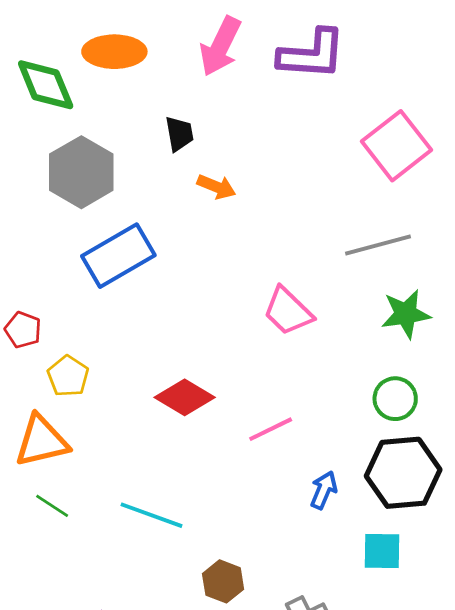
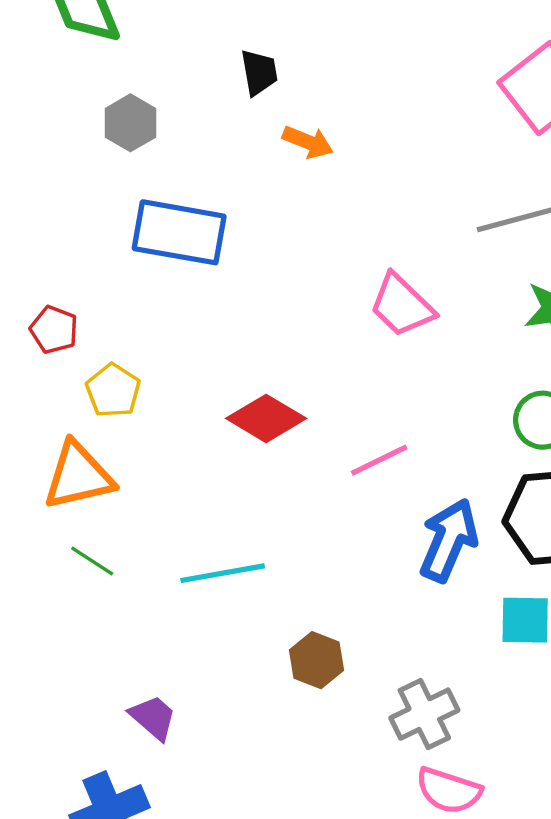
gray hexagon: (81, 172) -> (130, 123), size x0.6
blue rectangle: (118, 256) -> (179, 232), turned 40
blue arrow: (324, 490) -> (449, 540), size x1.6
cyan line: (151, 515) -> (223, 573), turned -30

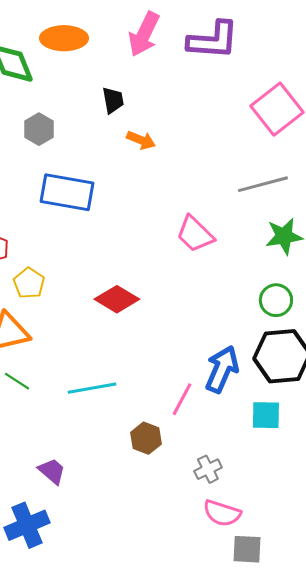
pink line: (379, 460) -> (182, 399), moved, turned -36
gray cross: (424, 714) -> (208, 469), size x0.7

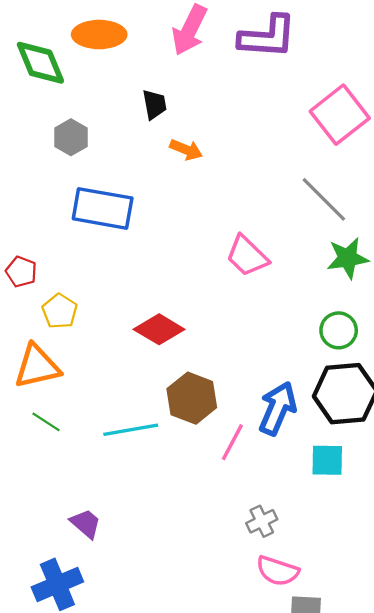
gray line: (263, 184) -> (324, 199), turned 60
brown hexagon: (146, 438) -> (192, 398), moved, size x1.4

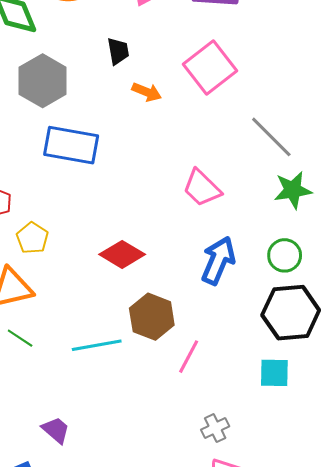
pink square: (340, 115) -> (210, 67), moved
gray hexagon: (71, 137) -> (43, 81), size x1.6
blue arrow: (278, 408) -> (218, 261), moved

